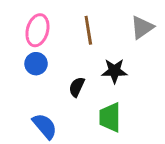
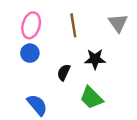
gray triangle: (142, 27) -> (118, 23), turned -30
green trapezoid: (110, 117) -> (91, 98), turned -45

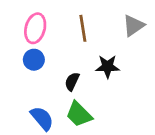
gray triangle: (118, 23) -> (133, 26), turned 30
green trapezoid: (91, 98) -> (79, 114), moved

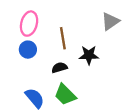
brown line: (83, 28) -> (63, 38), moved
black semicircle: (72, 81) -> (59, 68), turned 49

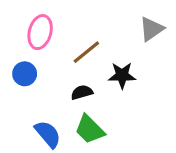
brown line: (63, 38) -> (86, 52), turned 60
blue circle: (28, 50) -> (25, 74), moved

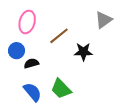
black semicircle: (82, 92) -> (31, 63), moved

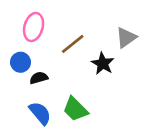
gray triangle: (103, 20) -> (126, 37), moved
black star: (83, 52) -> (103, 64), turned 30

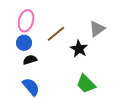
blue circle: (21, 62) -> (24, 43), moved
green trapezoid: (75, 109) -> (86, 84), moved

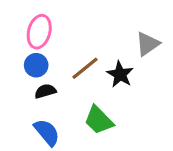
brown line: (56, 34) -> (85, 68), moved
green trapezoid: (86, 84) -> (99, 120), moved

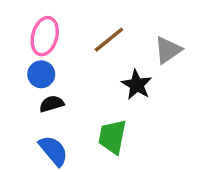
brown line: (85, 68) -> (109, 40), moved
green trapezoid: (99, 120) -> (112, 137), turned 56

